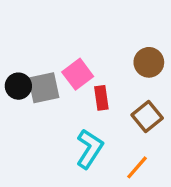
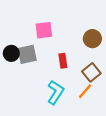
pink square: (78, 74) -> (44, 30), moved, turned 30
orange line: (137, 167) -> (85, 91), moved

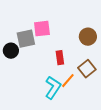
gray square: (27, 54) -> (26, 39), moved
orange line: (85, 91) -> (68, 81), moved

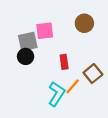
brown circle: (88, 37) -> (84, 23), moved
black circle: (11, 51) -> (26, 56), moved

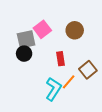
brown circle: (84, 23) -> (75, 30), moved
pink square: (45, 31) -> (42, 29), turned -30

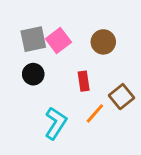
gray square: (26, 39) -> (33, 39), moved
cyan L-shape: (53, 89) -> (56, 123), moved

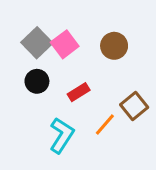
gray square: (33, 39) -> (37, 43), turned -32
red rectangle: (84, 81) -> (79, 92), moved, turned 66

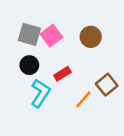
gray square: (37, 43) -> (29, 34), turned -30
cyan L-shape: (62, 135) -> (40, 93), moved

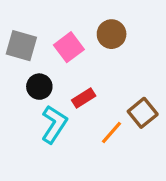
gray square: (29, 34) -> (21, 46), moved
brown circle: (91, 37) -> (112, 34), moved

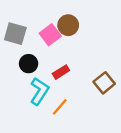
brown circle: (112, 34) -> (68, 25), moved
orange line: (112, 133) -> (60, 107), moved

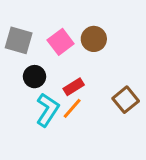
brown circle: (68, 25) -> (94, 39), moved
orange line: (60, 107) -> (72, 108), moved

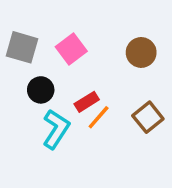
brown circle: (94, 39) -> (141, 52), moved
orange line: (72, 108) -> (99, 117), moved

